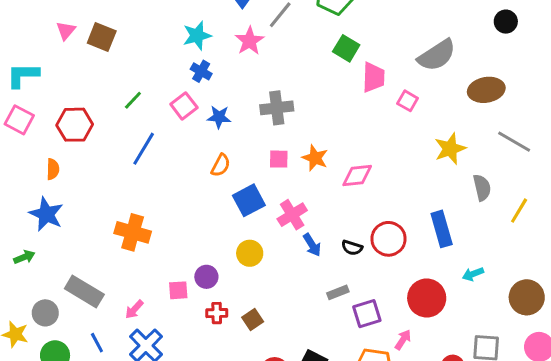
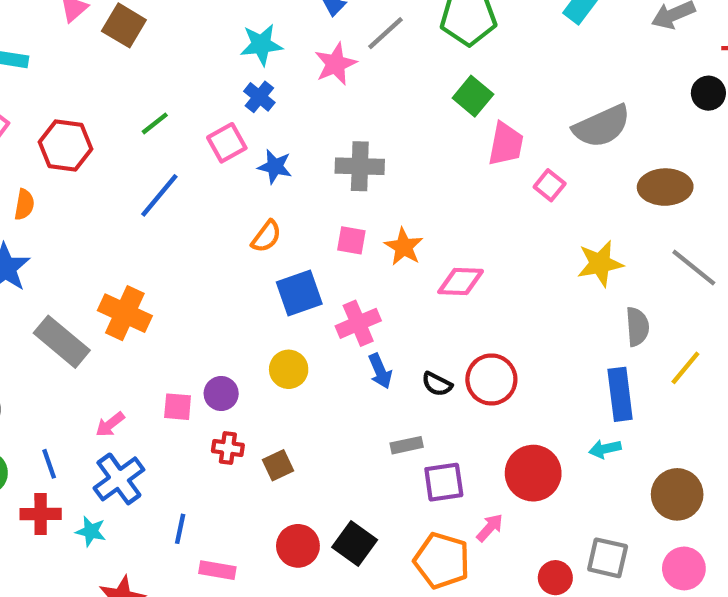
blue rectangle: (442, 229) -> (620, 394), moved
gray rectangle: (84, 292) -> (62, 342), moved

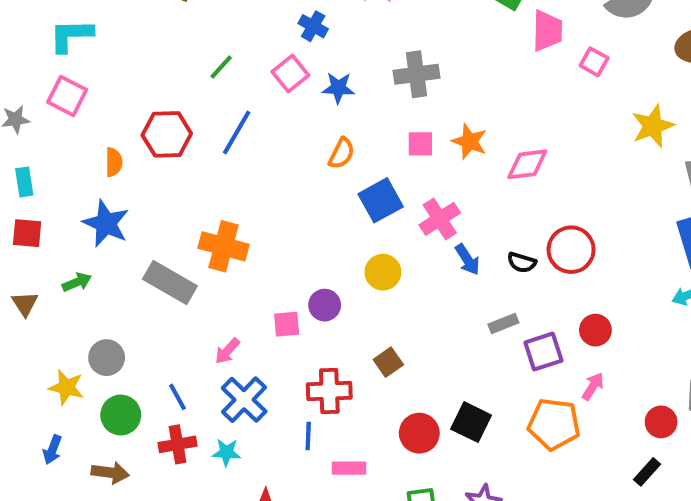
red hexagon: (65, 146) -> (167, 134), moved
red cross: (228, 448) -> (329, 391), moved, size x1.5
red circle: (533, 473) -> (595, 330), moved, size x0.6

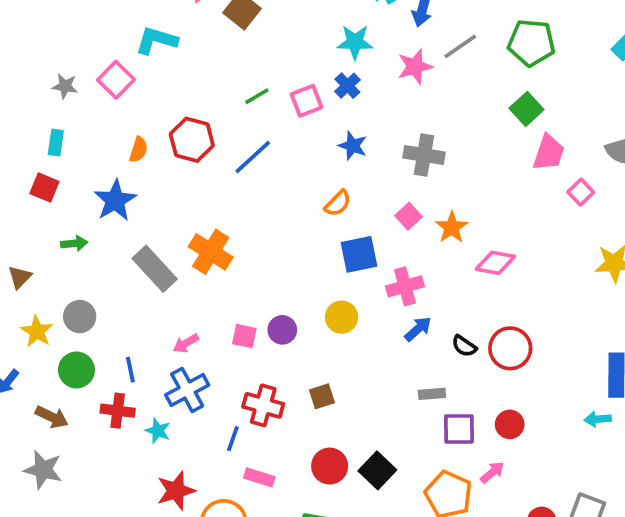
cyan L-shape: (71, 35) -> (156, 40), moved
pink square: (290, 74) -> (306, 101), moved
pink square: (420, 144) -> (409, 216), turned 30
blue arrow: (467, 259) -> (418, 329), turned -116
brown triangle: (25, 304) -> (20, 277), moved

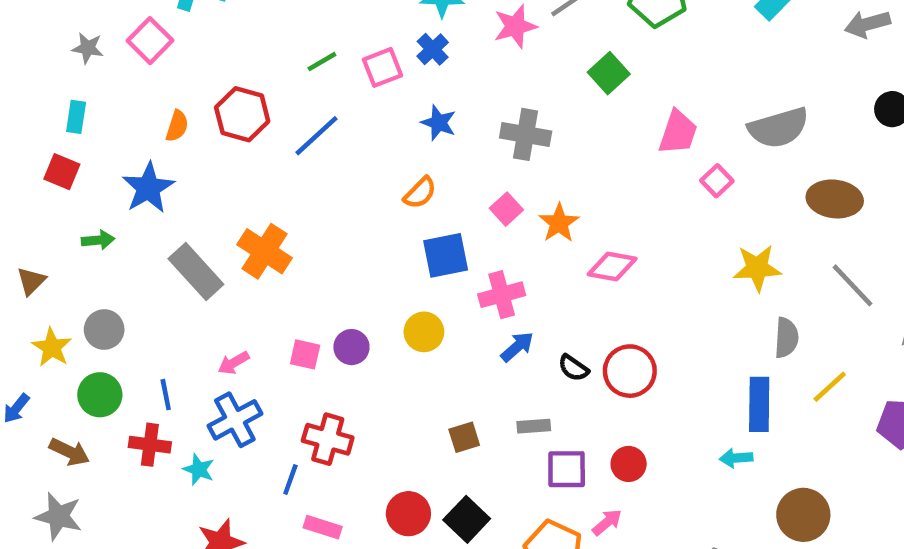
green square: (526, 109) -> (609, 73), moved
brown square: (322, 396) -> (464, 437), moved

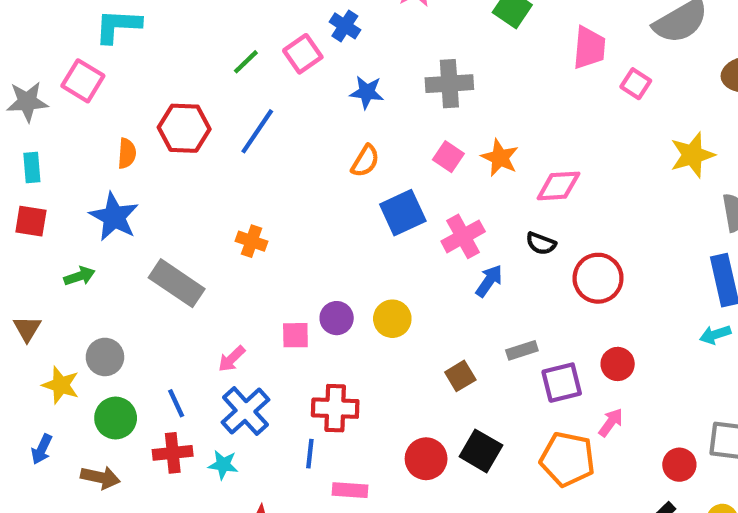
gray star: (88, 48) -> (27, 102), size x1.4
orange cross: (265, 251) -> (252, 241), moved, size x0.6
yellow circle: (424, 332) -> (392, 319), moved
black semicircle: (573, 368) -> (541, 243), moved

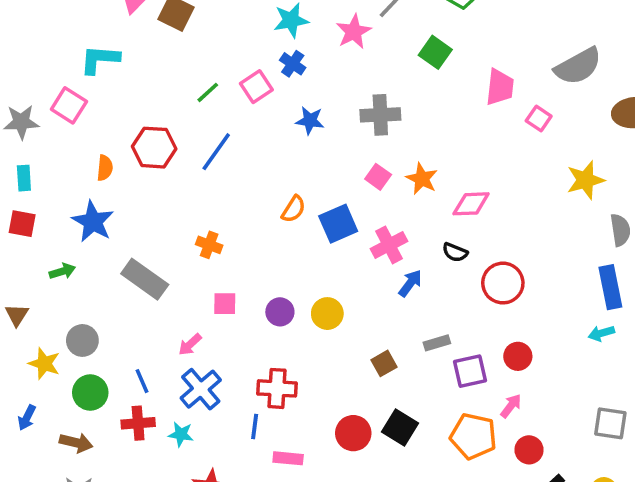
orange semicircle: (365, 161) -> (293, 209), moved
pink square: (295, 335) -> (225, 304), moved
red circle: (679, 465) -> (529, 450), moved

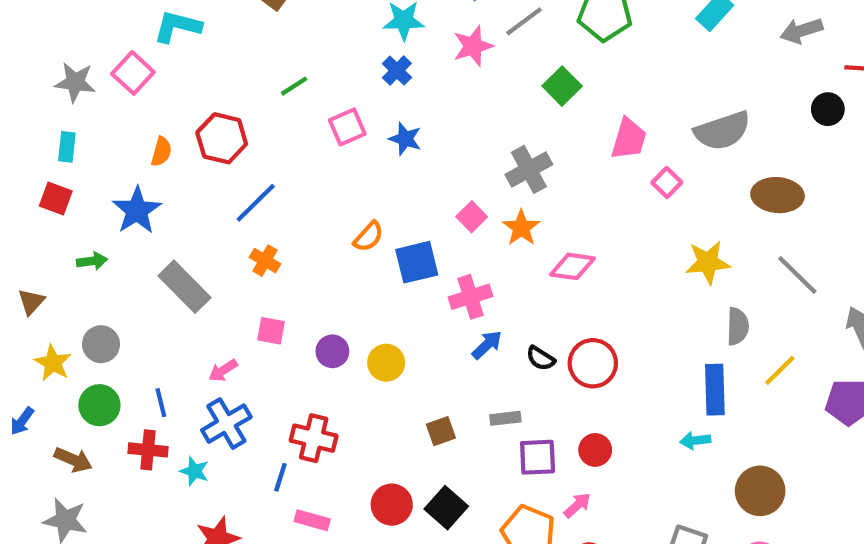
pink square: (256, 87) -> (347, 127), moved
gray cross: (380, 115) -> (529, 169), moved, turned -36
blue line: (216, 152) -> (256, 203), moved
black semicircle: (455, 252) -> (541, 358), moved

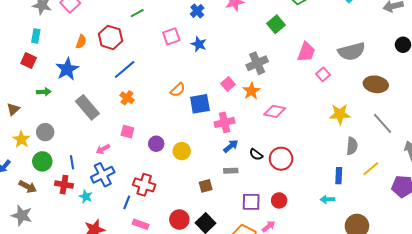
green line: (294, 86) -> (137, 13), moved
blue rectangle: (715, 390) -> (339, 176), size x0.7
gray rectangle: (505, 418) -> (231, 171), moved

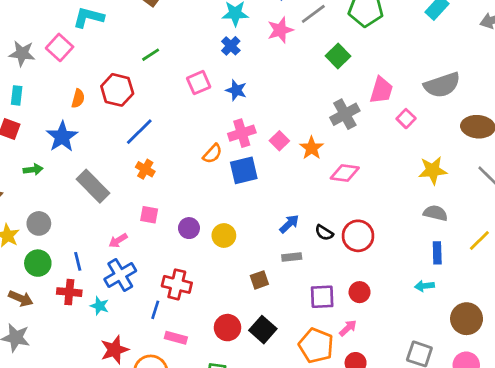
gray cross: (257, 63) -> (345, 114), moved
pink cross: (225, 122) -> (242, 133), moved
gray semicircle: (352, 146) -> (435, 213), moved, turned -78

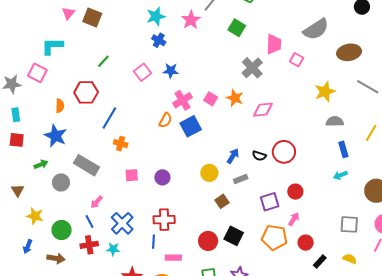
gray circle: (39, 223) -> (61, 182), moved
yellow circle: (224, 235) -> (209, 173), moved
pink arrow: (118, 241) -> (97, 202), moved

